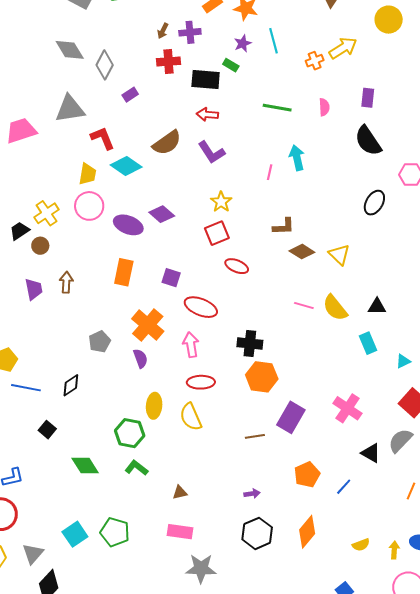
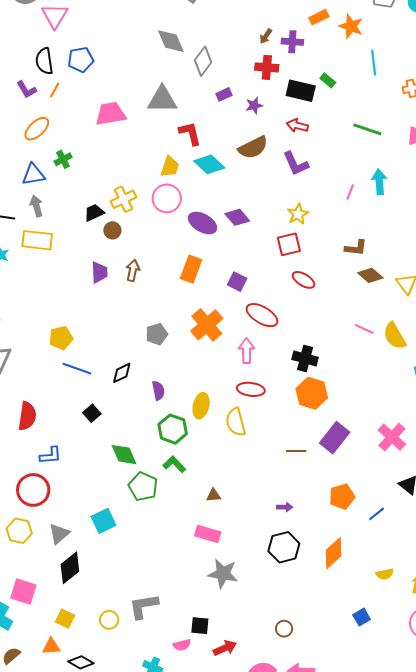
purple star: (243, 43) -> (254, 105), moved
purple semicircle: (141, 358) -> (158, 391), moved
green pentagon: (115, 532) -> (143, 486), moved

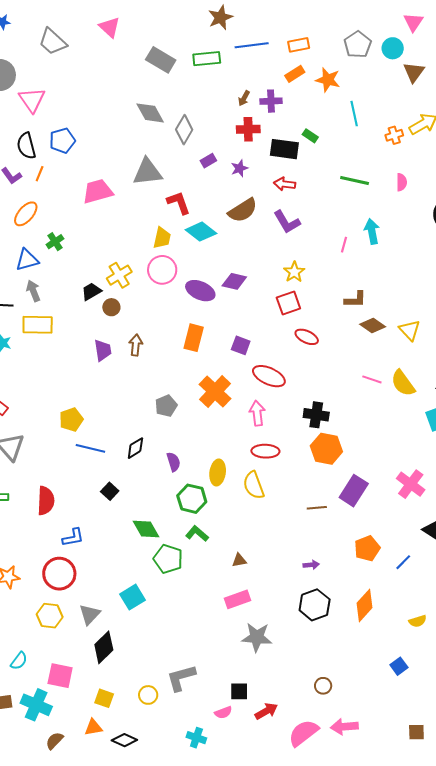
purple diamond: (237, 217) -> (234, 281), turned -30
pink rectangle: (208, 534) -> (237, 599), turned -30

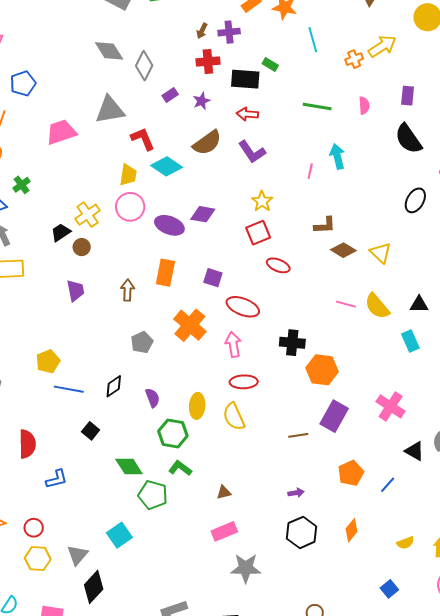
brown arrow: (136, 345) -> (128, 290), moved
orange hexagon: (326, 449) -> (322, 370), moved
red circle: (59, 574) -> (34, 528), moved, size x0.6
orange diamond: (365, 605) -> (351, 530), size x0.7

